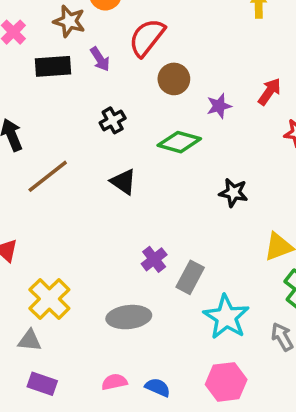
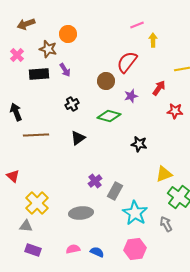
red semicircle: (147, 37) -> (127, 62), moved
brown line: (48, 176) -> (36, 135), turned 35
black triangle: (123, 182) -> (78, 138), turned 49

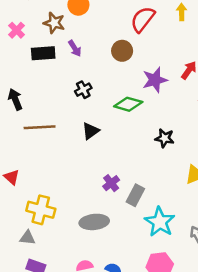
red semicircle: (127, 62) -> (143, 19), moved
brown circle: (106, 81) -> (122, 51), moved
purple star: (131, 96) -> (155, 80), size x1.5
yellow cross: (37, 203) -> (41, 210), turned -30

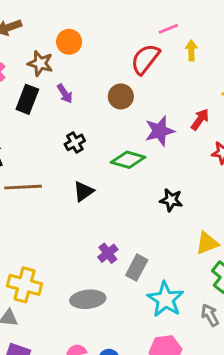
black rectangle: (43, 53) -> (27, 99), turned -65

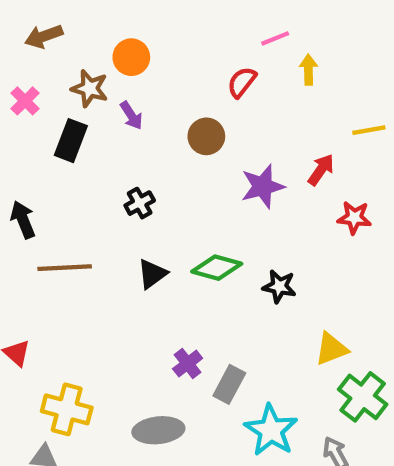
red semicircle: (145, 59) -> (242, 82), size x0.7
purple arrow: (65, 94) -> (131, 116), moved
green diamond: (128, 160) -> (217, 268), moved

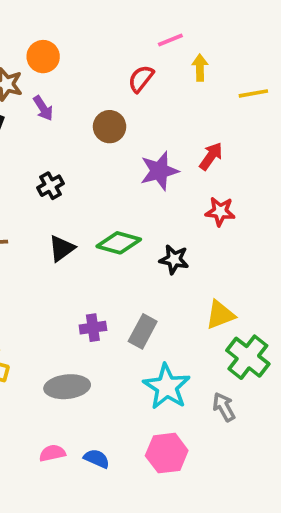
yellow line: (369, 130) -> (253, 93), moved
red star: (354, 218) -> (220, 211), moved
purple cross: (188, 364) -> (93, 328), turned 30
gray rectangle: (229, 384) -> (143, 331), moved

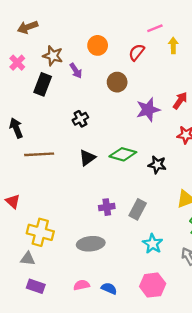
orange circle: (43, 57) -> (98, 45), moved
cyan star: (167, 387) -> (153, 244), size x0.7

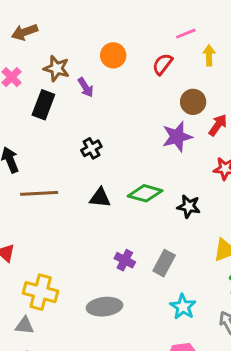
brown circle: (117, 82) -> (193, 102), moved
black triangle: (87, 158) -> (100, 198), turned 42
purple cross: (107, 207) -> (125, 260), turned 35

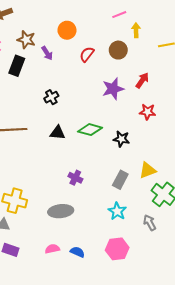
red semicircle: (163, 64) -> (87, 54), moved
brown circle: (193, 102) -> (118, 50), moved
gray rectangle: (164, 263) -> (120, 180), moved

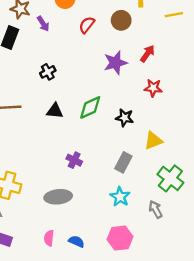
green diamond: (90, 130) -> (90, 107), turned -40
yellow triangle: (148, 170) -> (153, 141), moved
pink semicircle: (52, 249) -> (49, 238), turned -72

